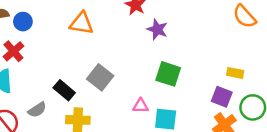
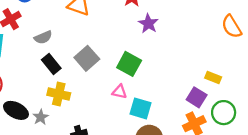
green square: (168, 74) -> (129, 64), moved
gray semicircle: (37, 110) -> (43, 37), moved

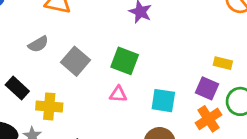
gray semicircle: (43, 37) -> (38, 44), moved
black rectangle: (51, 64) -> (17, 88), moved
cyan square: (140, 108) -> (163, 101), moved

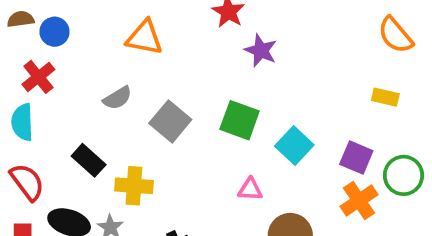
yellow rectangle: (223, 63) -> (385, 97), moved
pink triangle: (118, 94) -> (250, 189), moved
cyan square: (163, 101) -> (294, 145), moved, turned 35

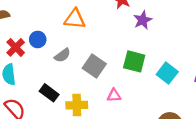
blue circle: (54, 32) -> (38, 39), moved
purple star: (261, 51) -> (143, 20), turned 30
pink triangle: (250, 189) -> (114, 95), moved

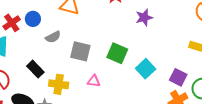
purple star: (143, 20) -> (144, 18), moved
gray square: (94, 66) -> (80, 51), turned -30

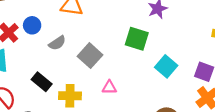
gray square: (80, 51) -> (90, 56), turned 35
green square: (117, 53) -> (137, 39), moved

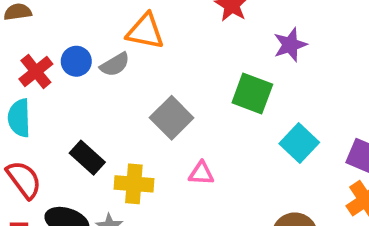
gray semicircle: (57, 43) -> (115, 65), moved

